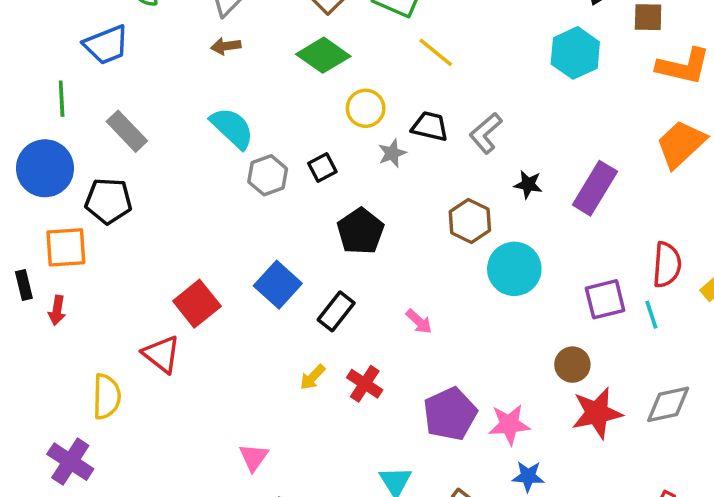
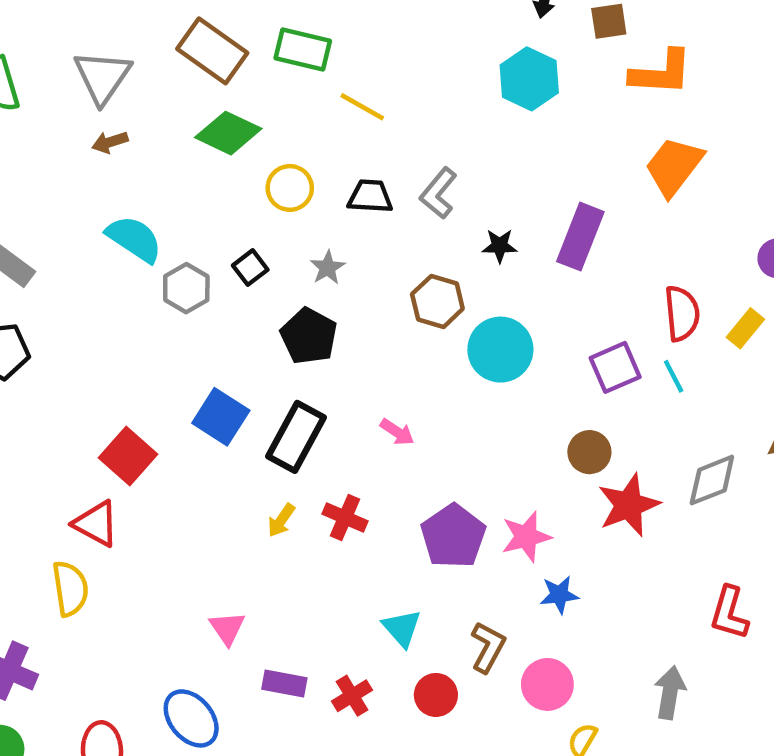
gray star: (392, 153) -> (328, 268), moved
black rectangle: (336, 311) -> (296, 437), size x1.4
yellow semicircle: (107, 397) -> (70, 589), moved

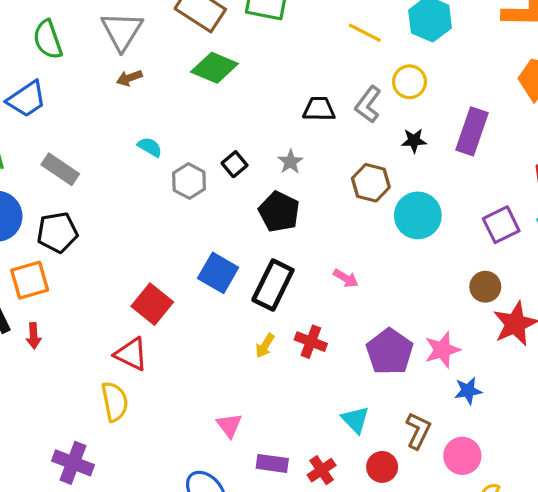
yellow line: (362, 107) -> (365, 33), moved
yellow circle: (290, 188) -> (409, 82), moved
cyan semicircle: (134, 239) -> (150, 147), size x0.6

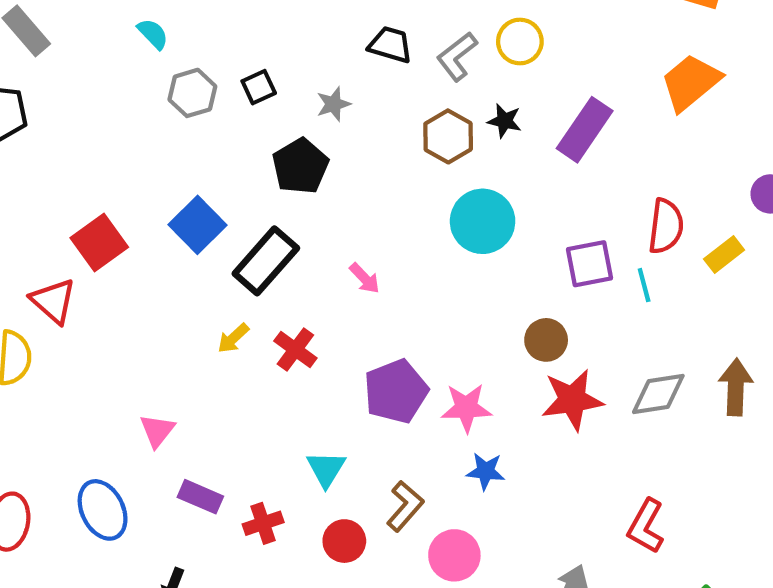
brown hexagon: (371, 183) -> (448, 136), moved

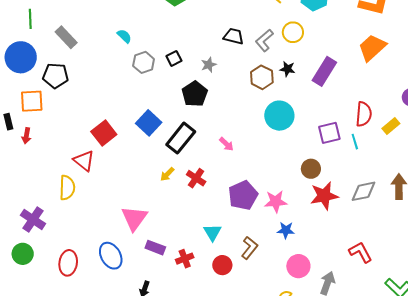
pink triangle: (157, 431) -> (134, 218), size x1.6
red L-shape: (646, 526) -> (361, 252), turned 125
pink circle: (454, 555) -> (298, 266), moved

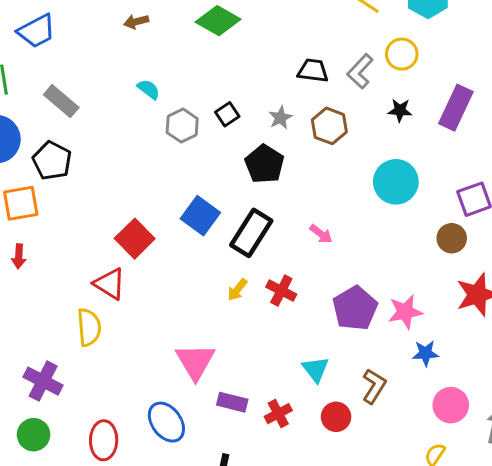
black pentagon: (56, 76) -> (52, 161), turned 30
brown hexagon: (262, 77) -> (329, 126), moved
brown circle: (311, 169) -> (452, 238), moved

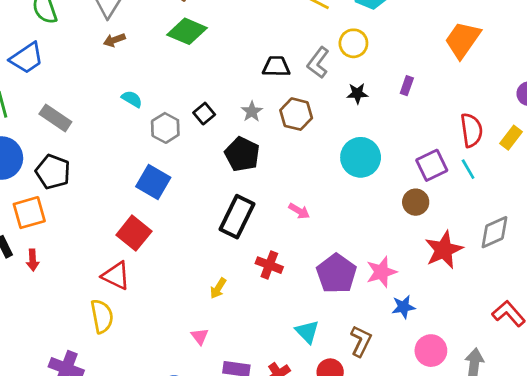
purple rectangle: (456, 108) -> (407, 86), size x0.5
blue square: (200, 216) -> (153, 182), moved
yellow arrow: (237, 290) -> (218, 288), moved
pink triangle: (195, 361) -> (200, 336), size x0.5

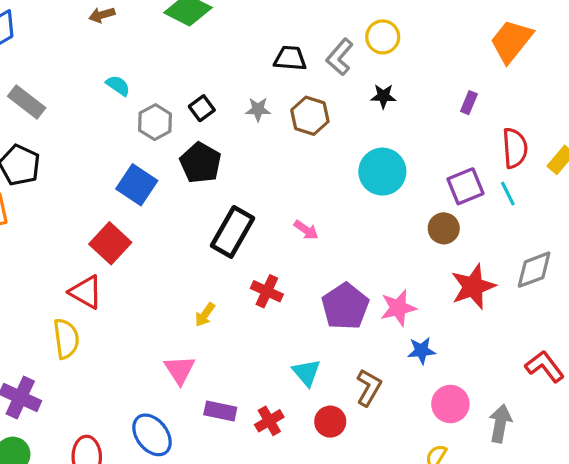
purple rectangle: (407, 86) -> (469, 103), moved
gray star: (252, 112) -> (258, 109), turned 30
black pentagon: (242, 154) -> (200, 163), moved
pink triangle: (200, 336) -> (180, 370), size x1.5

